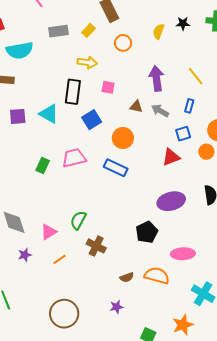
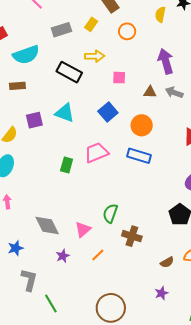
black rectangle: (73, 92) -> (69, 72), moved, turned -60

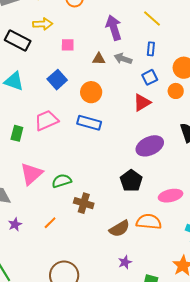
green semicircle: (110, 213) -> (62, 181), turned 54
pink triangle: (83, 230) -> (31, 174), moved, size x1.4
brown semicircle: (167, 262) -> (119, 229), size x1.5
purple star: (161, 293) -> (125, 262), moved

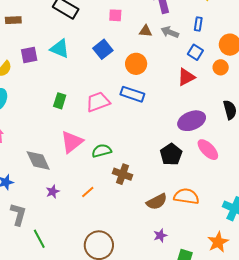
blue square: (150, 77) -> (195, 52), turned -35
pink trapezoid: (46, 120) -> (98, 102), moved
pink ellipse: (171, 196) -> (208, 150), moved, turned 55

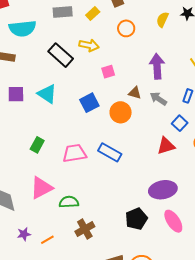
pink square: (115, 15) -> (108, 72), turned -32
orange circle: (136, 64) -> (121, 112), moved
brown cross: (122, 174) -> (85, 229), turned 30
purple star: (53, 192) -> (24, 234), moved

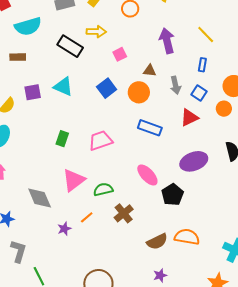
gray arrow: (158, 99) -> (175, 85), moved, turned -126
blue rectangle: (110, 152) -> (150, 128), moved
pink ellipse: (173, 221) -> (147, 175), moved
orange line: (47, 240) -> (87, 217), moved

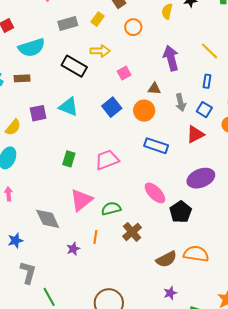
orange line: (87, 217) -> (95, 237), turned -40

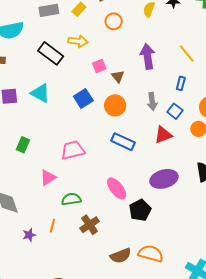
brown triangle: (154, 89) -> (118, 77), moved, turned 40
green rectangle: (69, 159) -> (23, 145), moved
pink triangle: (81, 200) -> (48, 177), moved, size x0.7

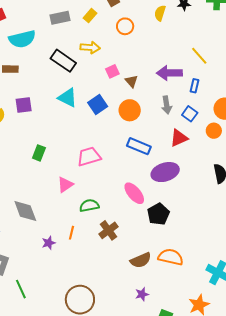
purple arrow: (148, 56) -> (169, 73), moved, turned -80
cyan triangle: (40, 93) -> (68, 98), moved
purple ellipse: (164, 179) -> (165, 172), moved

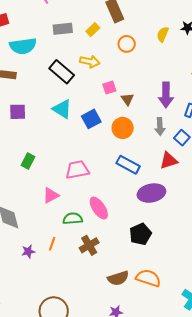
purple arrow: (169, 73) -> (166, 95), turned -95
pink ellipse: (134, 193) -> (99, 208), moved

